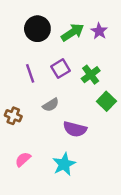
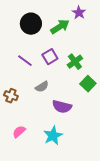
purple star: (99, 31) -> (79, 13), moved
purple line: (30, 73) -> (25, 61), turned -35

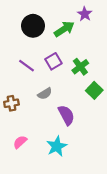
brown cross: (11, 96) -> (11, 103), turned -32
purple semicircle: (62, 107) -> (66, 115), turned -132

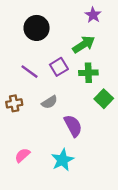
green arrow: (64, 29) -> (84, 44), moved
green cross: (80, 67) -> (88, 73), turned 35
brown cross: (11, 103) -> (14, 103), moved

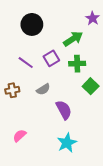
purple star: (93, 15) -> (93, 18), moved
cyan star: (62, 160) -> (67, 143), moved

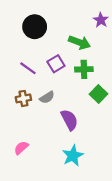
green arrow: (73, 39) -> (79, 42), turned 54
brown cross: (12, 90) -> (23, 98), moved

